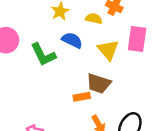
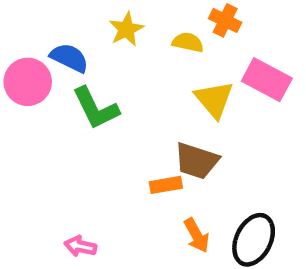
pink rectangle: (137, 39) -> (267, 80), turned -70
blue semicircle: (72, 40) -> (69, 58), moved

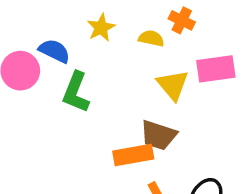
pink rectangle: (267, 80) -> (216, 69), turned -36
green L-shape: (96, 108) -> (76, 92), turned 48
orange rectangle: (166, 185) -> (133, 155), size x1.5

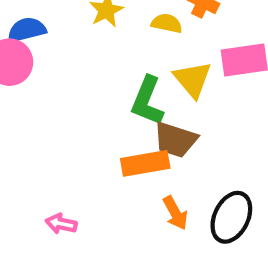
blue semicircle: (54, 51) -> (27, 30), moved, turned -40
green L-shape: (76, 92) -> (147, 101), moved

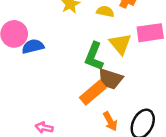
blue semicircle: (27, 30) -> (33, 46), moved
orange rectangle: (145, 163) -> (93, 93), turned -30

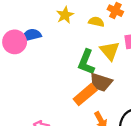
blue semicircle: (33, 46) -> (31, 35), moved

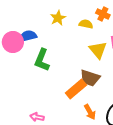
green L-shape: (86, 62) -> (42, 60), moved

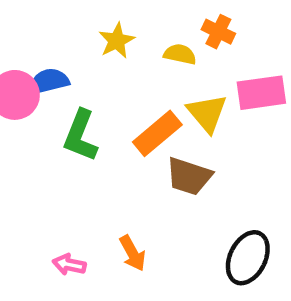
orange rectangle: (76, 89) -> (157, 133), moved
orange arrow: (90, 112) -> (132, 253), moved

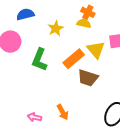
orange cross: (218, 32) -> (88, 12), moved
yellow star: (117, 41) -> (56, 28), moved
blue semicircle: (49, 81) -> (25, 14), moved

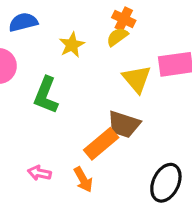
yellow semicircle: (84, 23) -> (117, 37), turned -48
orange rectangle: (74, 59) -> (101, 144), moved
pink arrow: (34, 117) -> (39, 173), moved

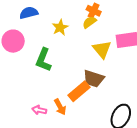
orange arrow: (83, 180) -> (60, 107), moved

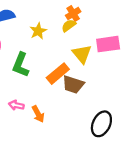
orange cross: (94, 11) -> (73, 14), turned 32
orange rectangle: (79, 91) -> (58, 74), moved
pink arrow: (39, 110) -> (16, 105), moved

